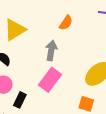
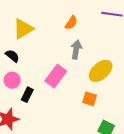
gray arrow: (51, 50) -> (76, 50), moved

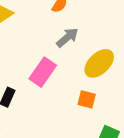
gray arrow: (76, 50) -> (67, 38), turned 42

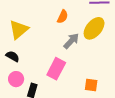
yellow ellipse: (99, 63) -> (94, 28), moved

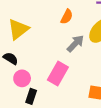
pink circle: (16, 79) -> (22, 78), moved

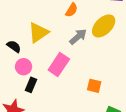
yellow triangle: (18, 29) -> (38, 32), moved

